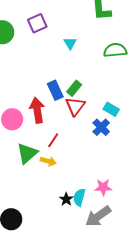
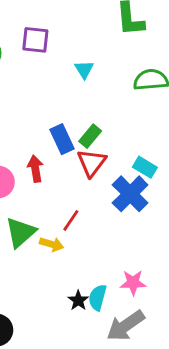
purple square: (37, 23) -> (35, 40), turned 30
red arrow: (37, 110) -> (35, 169), size x0.7
blue cross: (101, 127) -> (130, 194), size x1.4
red line: (53, 140) -> (71, 220), moved

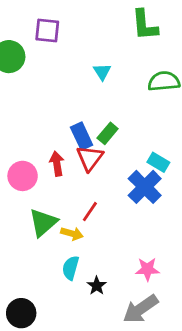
purple square: (35, 40) -> (47, 31), moved
red triangle: (92, 163) -> (90, 158), moved
cyan semicircle: (98, 297) -> (71, 268), moved

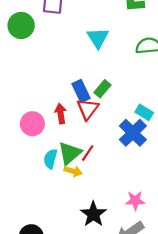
cyan triangle: (102, 72) -> (98, 38), size x1.5
green triangle: (43, 223) -> (70, 153), moved
cyan semicircle: (71, 268) -> (50, 159), moved
black star: (97, 286) -> (93, 214), size x1.6

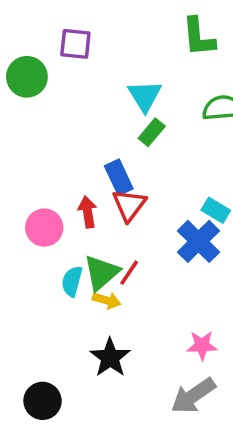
green rectangle: (102, 89) -> (152, 132), moved
black star: (93, 214) -> (110, 358), moved

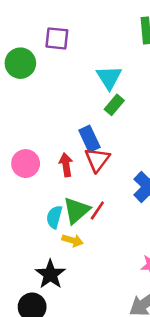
pink circle: (44, 228) -> (26, 164), moved
yellow arrow: (107, 300) -> (73, 240), moved
black star: (110, 358) -> (50, 274), moved

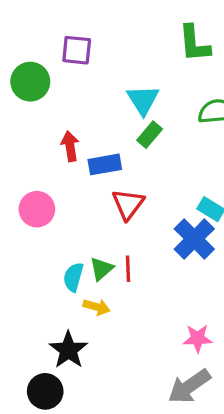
blue rectangle: (89, 139) -> (105, 164), moved, turned -75
red arrow: (66, 165) -> (70, 146), moved
green triangle: (76, 210) -> (102, 269), size x0.7
red line: (97, 210) -> (128, 269), turned -36

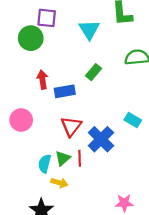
green circle: (30, 82) -> (31, 38), moved
cyan triangle: (143, 100) -> (89, 30), moved
red triangle: (128, 204) -> (71, 126), moved
blue cross: (194, 239) -> (101, 139), moved

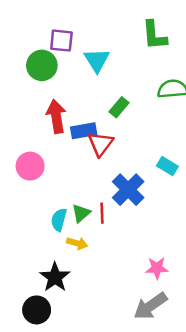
cyan triangle: (89, 30) -> (97, 60), moved
red arrow: (42, 80) -> (56, 116), size x1.4
red triangle: (71, 126) -> (101, 144), moved

